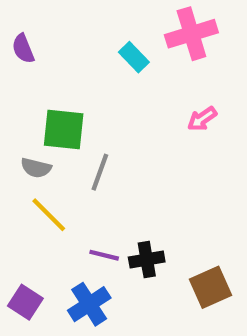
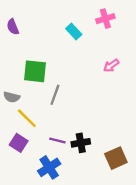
pink cross: (191, 34) -> (105, 19), size x0.7
gray semicircle: (36, 168) -> (12, 97), moved
purple square: (25, 302) -> (19, 143), moved

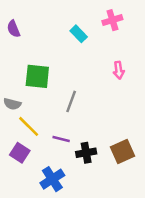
pink arrow: (111, 65) -> (119, 70), turned -63
gray line: (55, 95) -> (71, 101), moved
purple line: (57, 140) -> (61, 139), moved
brown square: (116, 158) -> (122, 152), moved

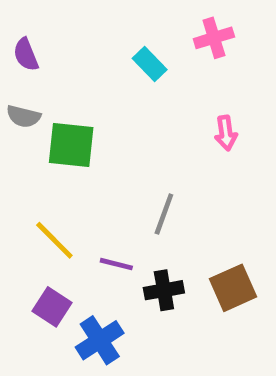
gray line: (71, 101) -> (164, 214), moved
gray semicircle: (12, 104) -> (23, 116), moved
purple square: (20, 153) -> (52, 307), moved

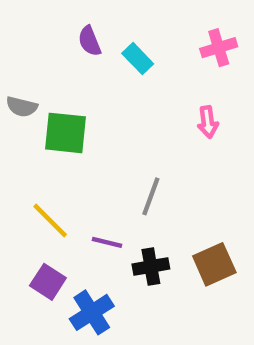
pink cross: (214, 38) -> (219, 48), moved
purple semicircle: (26, 55) -> (90, 41), moved

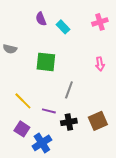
pink arrow: (208, 122) -> (100, 64), moved
green square: (65, 133) -> (46, 62), moved

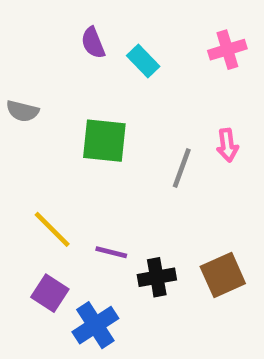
gray line: (69, 90) -> (182, 168), moved

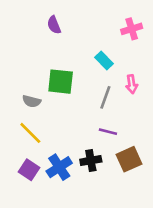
cyan rectangle: (143, 61) -> (104, 60), moved
gray semicircle: (22, 111) -> (32, 101), moved
purple line: (111, 252) -> (108, 132), moved
blue cross: (95, 325) -> (59, 167), moved

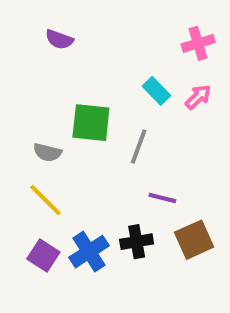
purple semicircle: (54, 25) -> (59, 39), moved, turned -48
pink arrow: (132, 84) -> (198, 97), moved, turned -126
gray line: (105, 97) -> (139, 146), moved

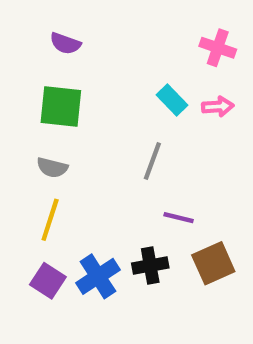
pink cross: (198, 43) -> (218, 48), turned 36
pink arrow: (198, 97) -> (218, 107), turned 40
green square: (91, 123) -> (61, 107), moved
yellow line: (45, 200) -> (50, 220), turned 63

